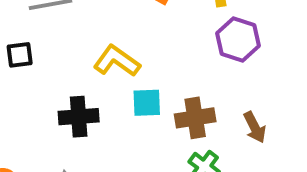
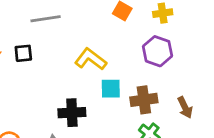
purple hexagon: (238, 39) -> (157, 51), moved
black cross: (79, 117) -> (72, 113), moved

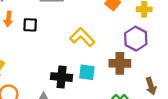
cyan square: (111, 89) -> (87, 72), moved
brown cross: (144, 100) -> (120, 63), moved

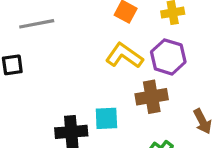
yellow L-shape: (82, 37) -> (124, 56), moved

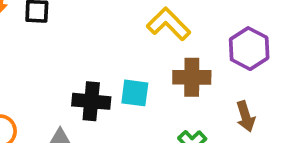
purple hexagon: (168, 57) -> (249, 49), moved

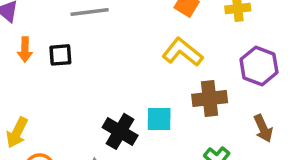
black cross: (91, 101) -> (120, 131), turned 32

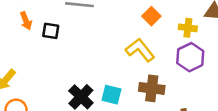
orange arrow: (25, 50) -> (26, 21), turned -36
purple hexagon: (259, 66) -> (190, 57), moved

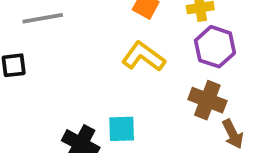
brown cross: (152, 88) -> (207, 100), moved, turned 30

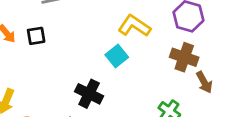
cyan square: (122, 129) -> (117, 56), moved, turned -35

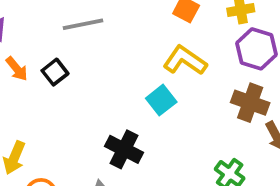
black square: (36, 36) -> (55, 72), turned -30

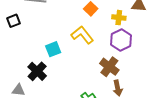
cyan square: (161, 100) -> (53, 49), moved

